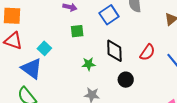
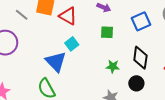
red triangle: (13, 41) -> (68, 16), moved
black circle: (126, 80) -> (136, 83), moved

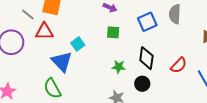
red triangle: (68, 16) -> (44, 31), moved, turned -30

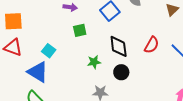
red triangle: (44, 31) -> (13, 47), turned 36

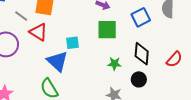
green square: (80, 30) -> (107, 30), size x1.5
cyan square: (49, 51) -> (72, 43), turned 32

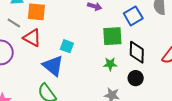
green square: (107, 30) -> (112, 36), moved
cyan square: (72, 43) -> (67, 46), turned 32

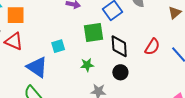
cyan square: (67, 46) -> (58, 46), moved, turned -32
green star: (110, 64) -> (87, 65), moved

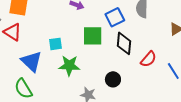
black diamond: (119, 46) -> (124, 43), moved
green star: (87, 65) -> (69, 66), moved, size x1.5

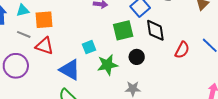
red semicircle: (148, 59) -> (182, 50), moved
black circle: (113, 79) -> (137, 57), moved

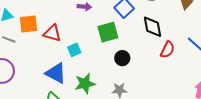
black diamond: (155, 30) -> (153, 27), moved
red triangle: (44, 46) -> (52, 33), moved
green star: (107, 65) -> (85, 84), moved

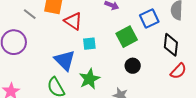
green square: (108, 32) -> (127, 37), turned -30
green star: (85, 84) -> (89, 79), turned -30

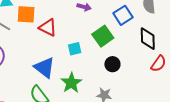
cyan square: (89, 44) -> (75, 49), moved

